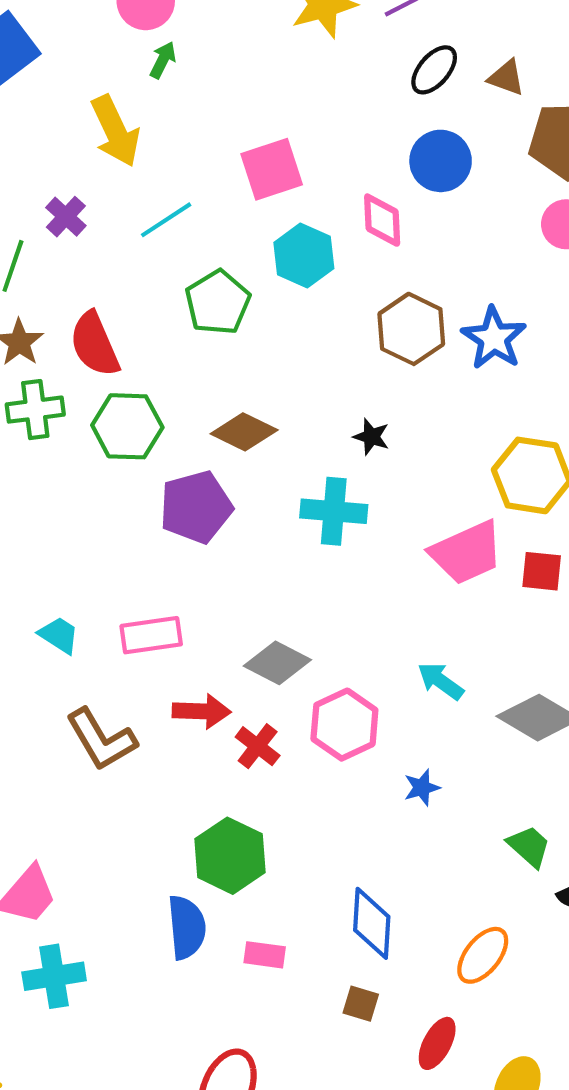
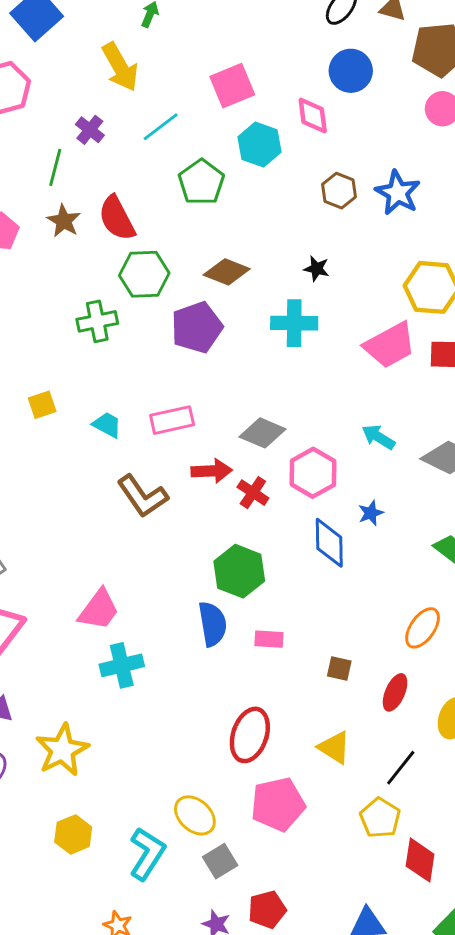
brown hexagon: (411, 329) -> (339, 191), size x0.7
green cross: (35, 410) -> (97, 321), moved
blue diamond: (372, 923) -> (329, 543), moved

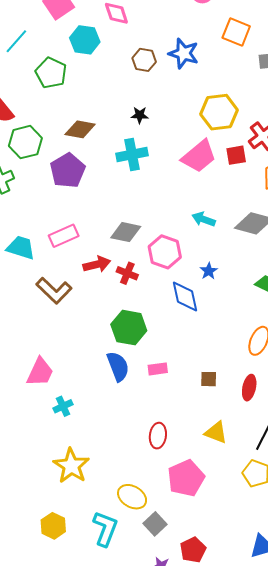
cyan trapezoid: (107, 425) -> (21, 248), size x1.4
cyan cross: (122, 665) -> (63, 406), size x0.7
red ellipse: (250, 735) -> (158, 436), size x0.7
yellow star: (62, 750) -> (71, 466), moved

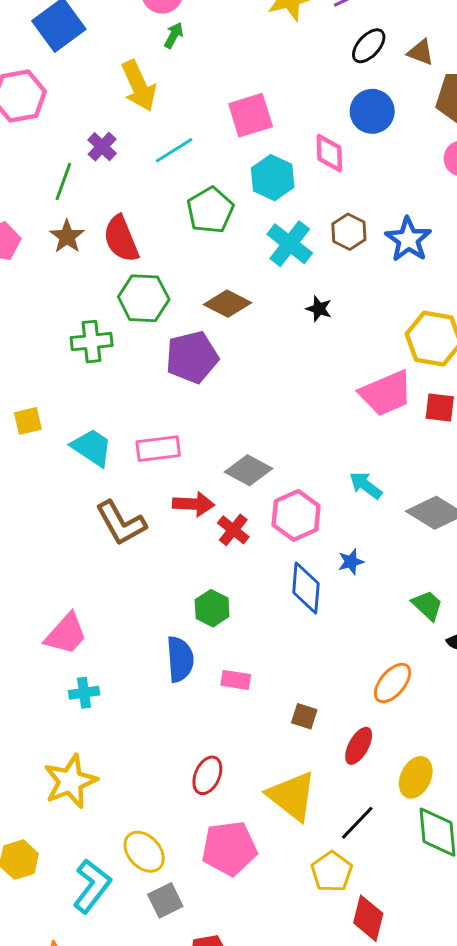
cyan cross: (132, 154) -> (290, 244), moved, turned 32
green hexagon: (129, 328) -> (212, 608), size x0.7
yellow triangle: (216, 433) -> (292, 796), size x1.5

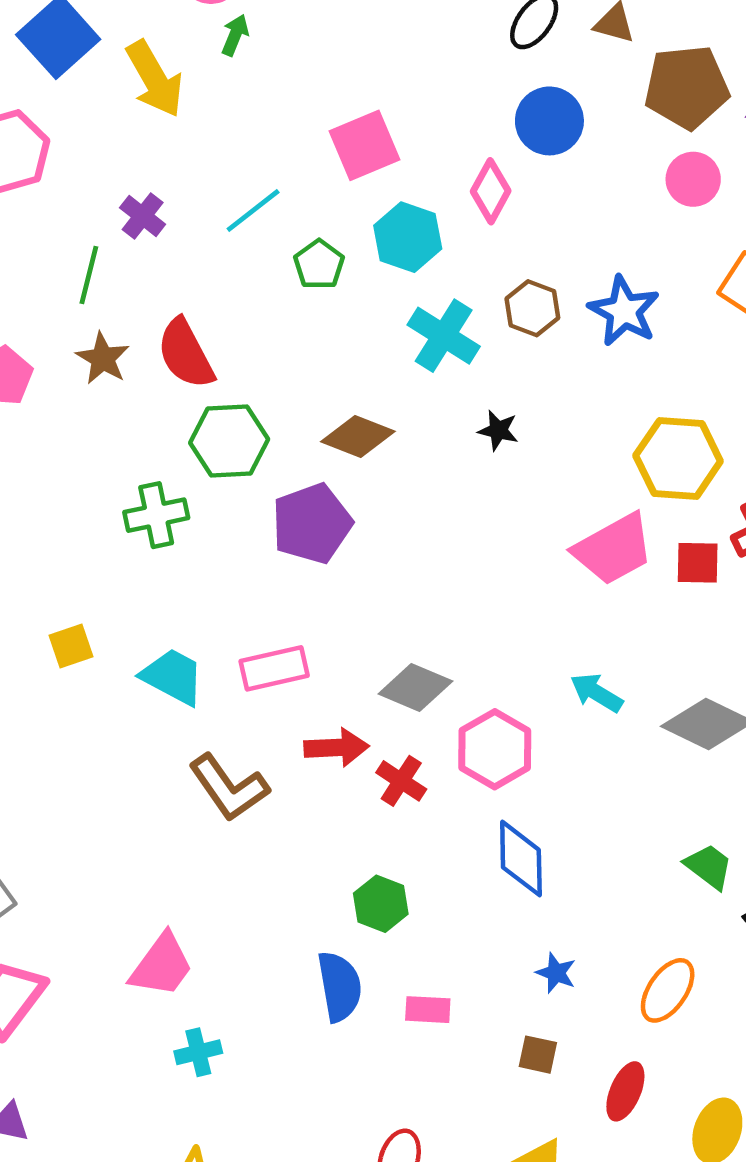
yellow arrow: (139, 86) -> (155, 79), moved
pink diamond: (329, 153) -> (491, 191), turned 36
green pentagon: (210, 210) -> (319, 265), moved, size x0.7
blue star: (351, 562) -> (556, 973), moved, turned -30

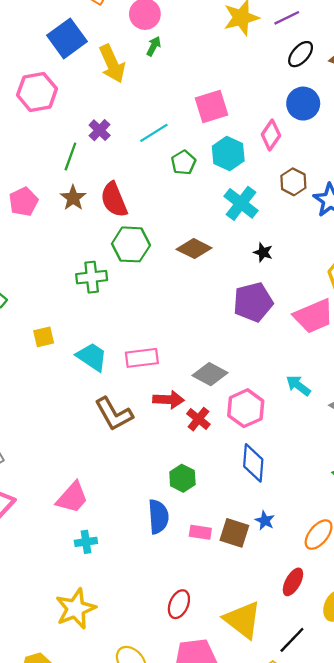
brown hexagon: (532, 308) -> (293, 182), moved
purple pentagon: (312, 524) -> (253, 302), moved
brown square: (538, 1055) -> (234, 533), moved, size x1.5

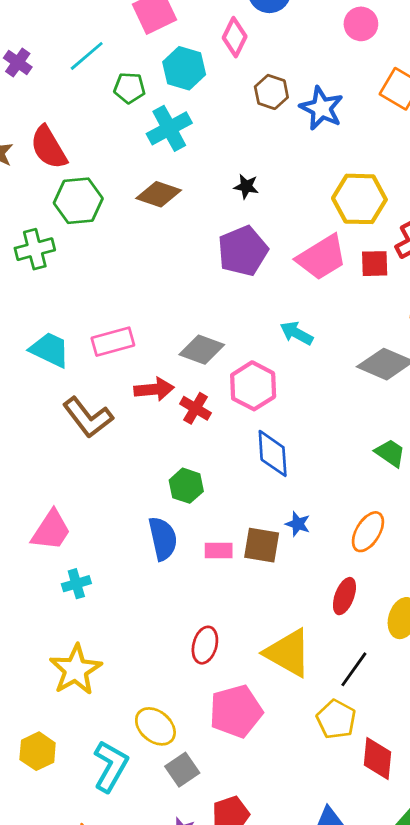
green pentagon: (183, 163) -> (129, 88), turned -30
cyan cross: (241, 203) -> (169, 128), moved, turned 32
cyan arrow: (298, 386) -> (297, 333), moved

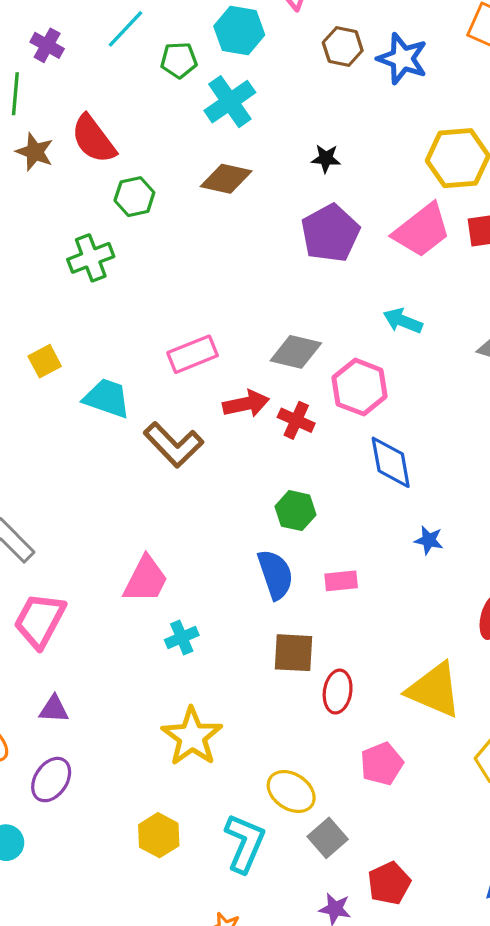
green hexagon: (78, 201) -> (134, 197), size x0.7
cyan trapezoid: (50, 350) -> (107, 398), moved
brown square: (262, 545) -> (293, 653), moved
pink pentagon: (236, 711) -> (382, 764), size x0.7

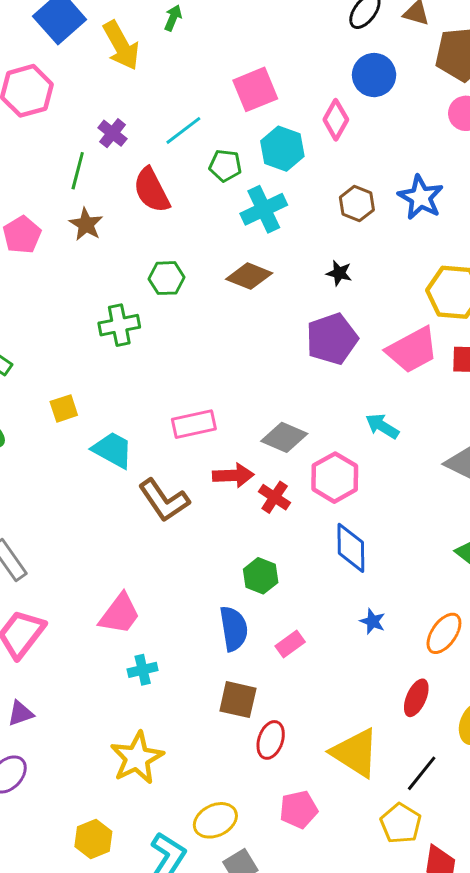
brown hexagon: (343, 47) -> (357, 204), moved
red semicircle: (93, 139) -> (152, 190), moved
pink rectangle: (341, 581) -> (290, 644), turned -40
purple triangle: (54, 709) -> (20, 713), turned -32
yellow ellipse: (291, 791) -> (215, 820), turned -69

